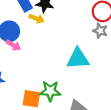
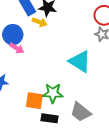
cyan triangle: (78, 59) -> (80, 61), turned 35

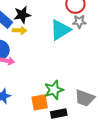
cyan triangle: (80, 61) -> (60, 30), moved, turned -45

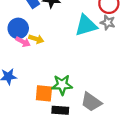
yellow arrow: (20, 30) -> (36, 39), moved

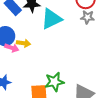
cyan triangle: (86, 25) -> (51, 19), moved

